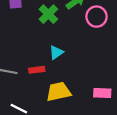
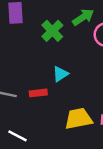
yellow trapezoid: (59, 92) -> (78, 119), moved

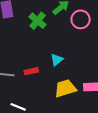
cyan triangle: (60, 74) -> (57, 60), moved

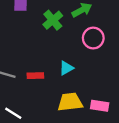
pink circle: (81, 19) -> (93, 38), moved

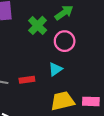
pink circle: (93, 38) -> (65, 41), moved

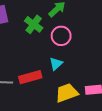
red rectangle: (27, 80) -> (30, 77), size x1.5

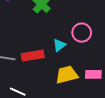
pink circle: (61, 36) -> (82, 33), moved

